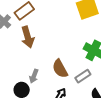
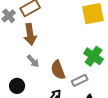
gray arrow: (34, 76) -> (33, 61), moved, turned -72

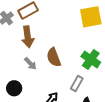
brown semicircle: (58, 70) -> (54, 57), moved
gray rectangle: (80, 80) -> (77, 83), turned -35

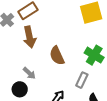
gray arrow: (30, 64) -> (29, 73), moved

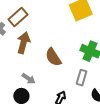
brown arrow: (30, 37) -> (23, 43), turned -145

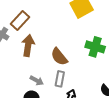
gray rectangle: (82, 78) -> (60, 79), moved

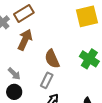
gray arrow: (37, 81) -> (14, 74), moved

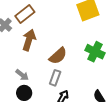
brown semicircle: (52, 59) -> (58, 56), turned -102

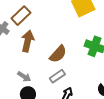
gray rectangle: (55, 78) -> (57, 76), turned 42

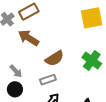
brown arrow: (28, 41) -> (29, 38), turned -85

